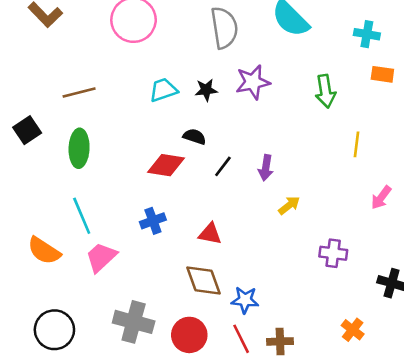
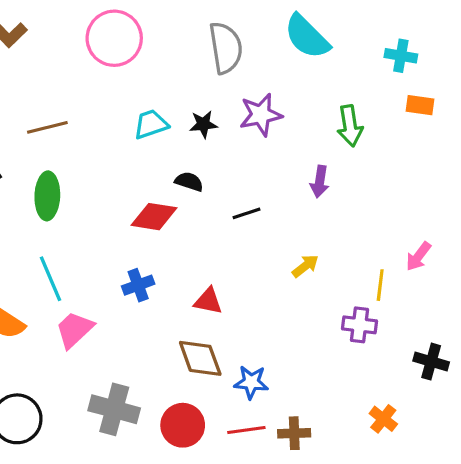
yellow line: (357, 144) -> (380, 285), moved
black line: (223, 166) -> (246, 213), moved, turned 35
purple arrow: (266, 168) -> (320, 182), moved
red line: (241, 339) -> (246, 430), turned -72

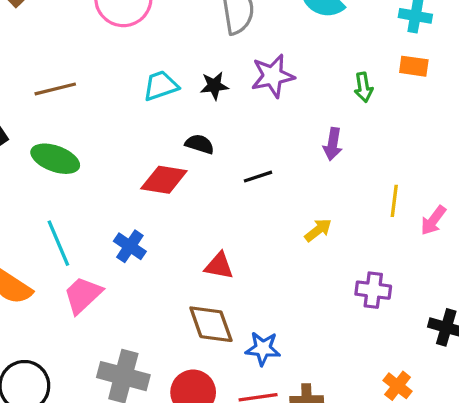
orange rectangle: (420, 105) -> (414, 66), moved
green arrow: (350, 126) -> (363, 87), size x0.7
green ellipse: (47, 196) -> (55, 159), turned -72
blue cross: (138, 285) -> (130, 246), moved, turned -36
yellow line: (380, 285) -> (394, 201), moved

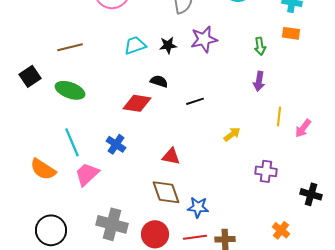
purple arrow: (333, 144) -> (259, 81), moved

